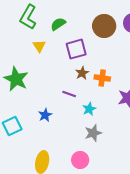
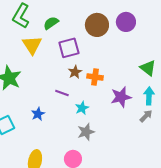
yellow triangle: (39, 46) -> (32, 45), size x1.5

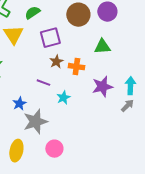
green triangle: (148, 68) -> (102, 47), moved, turned -42
gray star: (86, 132) -> (35, 122), moved, size x1.4

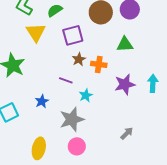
gray arrow: (127, 106) -> (127, 133), moved
gray star: (35, 122) -> (72, 119), moved

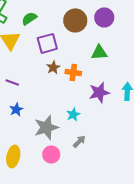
purple line: (66, 80) -> (12, 82), moved
cyan star: (86, 95) -> (73, 114), moved
gray arrow: (127, 133) -> (79, 141), moved

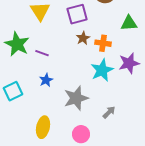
cyan star: (73, 114) -> (102, 70), moved, size x1.6
pink circle: (51, 154) -> (81, 134), moved

